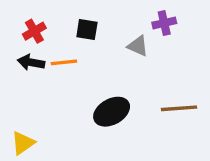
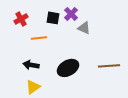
purple cross: (164, 23) -> (71, 14), moved, turned -32
black arrow: (31, 62) -> (31, 65), moved
yellow triangle: (23, 143) -> (33, 87), moved

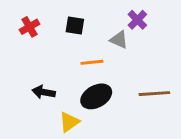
purple cross: (71, 14) -> (137, 20), moved
orange line: (39, 38) -> (92, 62), moved
yellow triangle: (33, 87) -> (69, 122), moved

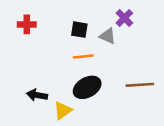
black square: (75, 25) -> (79, 30), moved
red cross: (29, 27) -> (27, 24), turned 30
black arrow: (44, 92) -> (37, 95), moved

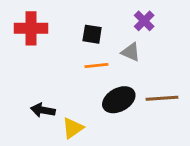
red cross: (27, 24) -> (31, 28), size x1.5
gray triangle: (108, 36) -> (131, 52), moved
black ellipse: (87, 87) -> (119, 100), moved

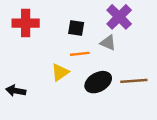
purple cross: (144, 21) -> (119, 17), size x1.5
black arrow: (43, 110) -> (16, 91), moved
yellow triangle: (73, 128) -> (60, 72), moved

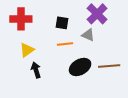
yellow triangle: (60, 72) -> (27, 50), moved
black arrow: (16, 91) -> (36, 70), moved, turned 63

